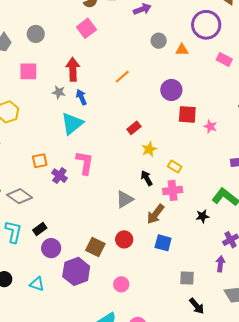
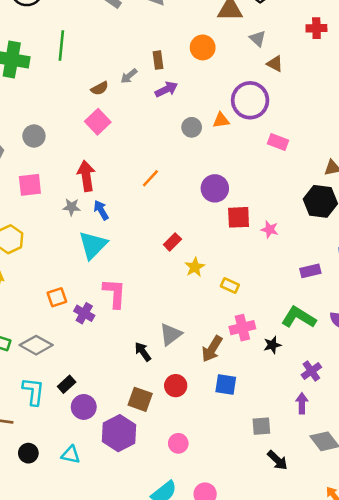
orange triangle: (182, 50) -> (221, 120), moved
black arrow: (147, 178) -> (143, 352), moved
pink cross: (173, 190) -> (242, 328), moved

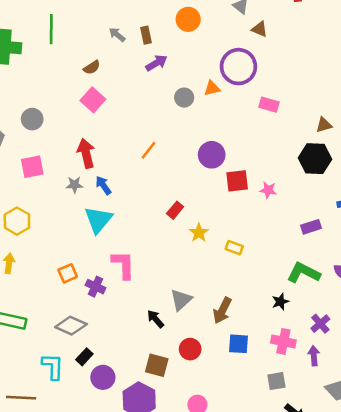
gray arrow: (129, 76) -> (117, 35), moved, turned 84
pink cross: (242, 328) -> (283, 341), moved, turned 30
gray diamond: (36, 345) -> (71, 326), moved

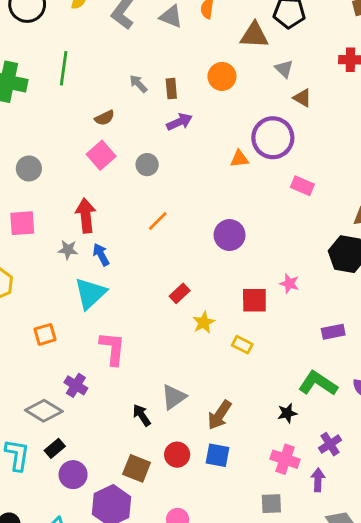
gray circle: (184, 98) -> (147, 165), moved
red square: (237, 181) -> (254, 300), moved
orange square: (68, 273) -> (45, 334), moved
purple cross: (96, 287) -> (76, 385), moved
blue square: (238, 344) -> (217, 455), moved

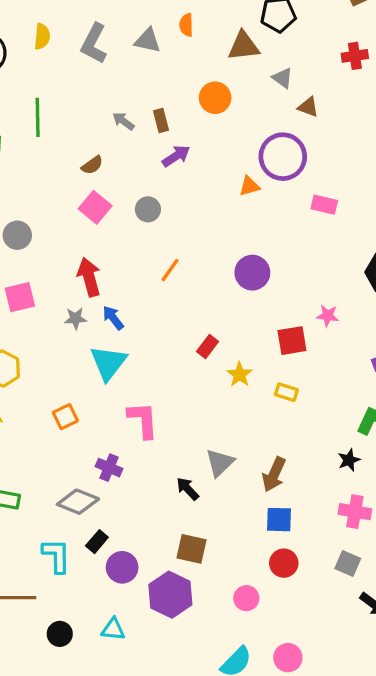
red circle: (177, 455) -> (284, 563), moved
gray square: (271, 504) -> (348, 563), turned 35

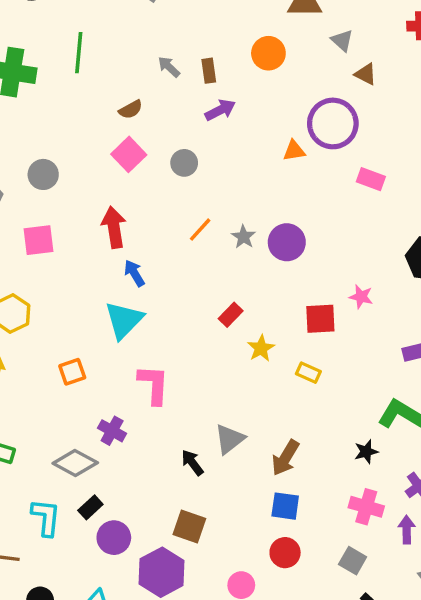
gray star: (75, 318) -> (244, 237), moved, turned 30

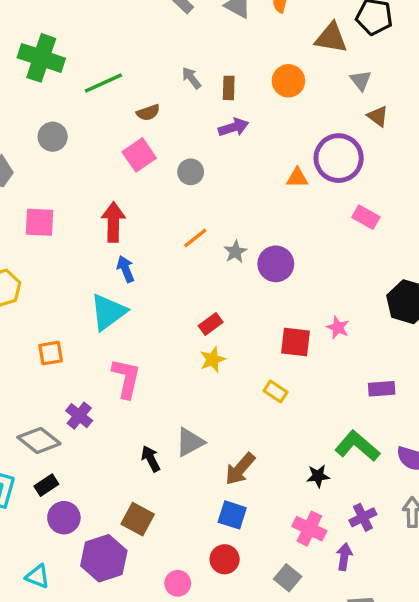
green line: (79, 53) -> (103, 83), moved, turned 51
gray circle: (43, 174) -> (53, 137), moved
yellow star: (261, 348) -> (213, 360), moved

